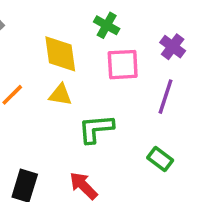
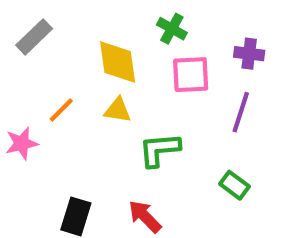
purple cross: (173, 47) -> (249, 54), turned -30

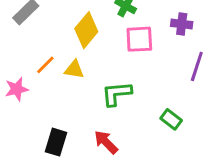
yellow diamond: (118, 62) -> (86, 30), turned 48
yellow triangle: (118, 110) -> (74, 69), moved
purple line: (241, 112) -> (197, 66), moved

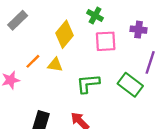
green rectangle: (171, 119) -> (130, 85), moved, size x1.5

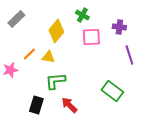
purple line: (150, 62) -> (129, 55), turned -36
green L-shape: (88, 84) -> (55, 81), moved
green rectangle: (130, 85) -> (112, 91), moved

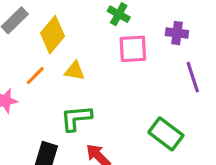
yellow diamond: (56, 31) -> (53, 35), moved
yellow triangle: (48, 57) -> (75, 71), moved

